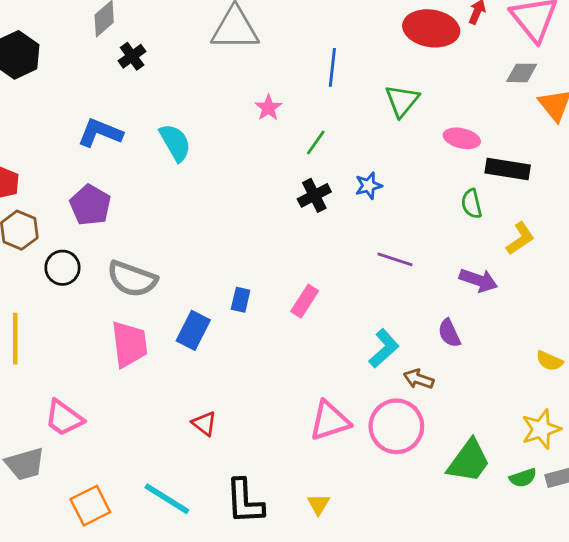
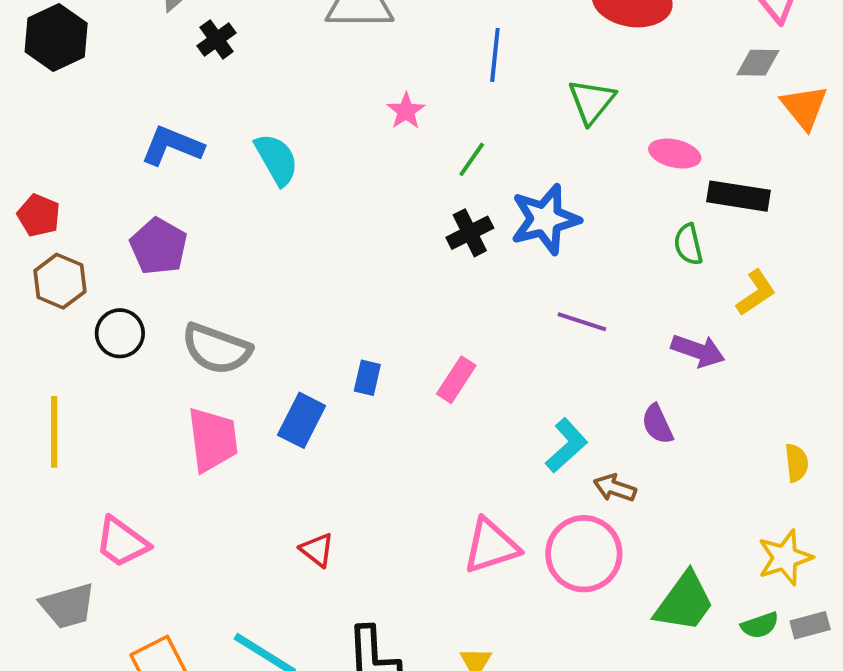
blue star: (369, 186) -> (545, 219), size x1.8
yellow semicircle: (549, 361) -> (797, 463), turned -120

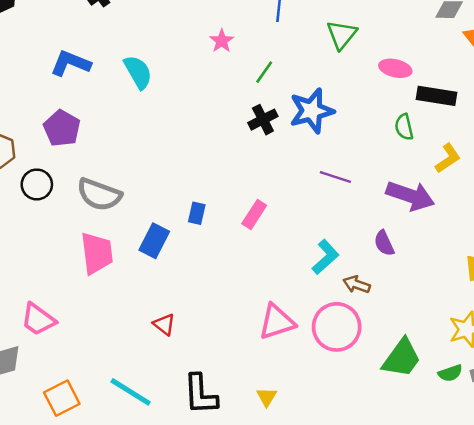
purple arrow: (698, 351) -> (410, 196), size x1.4

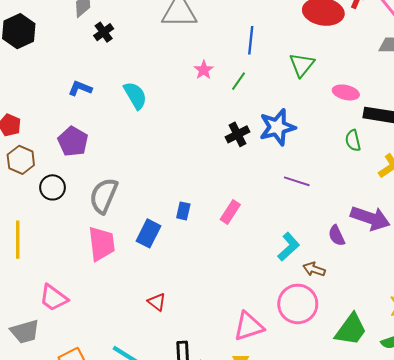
blue L-shape: (71, 63) -> (80, 88), size x0.7
green line: (264, 72) -> (238, 81), moved
gray semicircle: (99, 194) -> (104, 196), turned 93
purple arrow: (410, 196) -> (370, 218), moved
pink triangle: (277, 322) -> (249, 326), moved

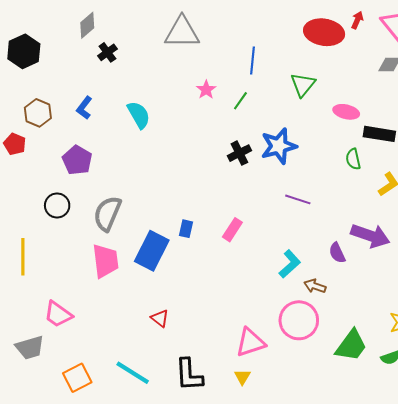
blue L-shape: (80, 88) -> (84, 108), turned -75
brown hexagon: (21, 160) -> (38, 113), moved
blue rectangle: (149, 233) -> (152, 251), size x1.4

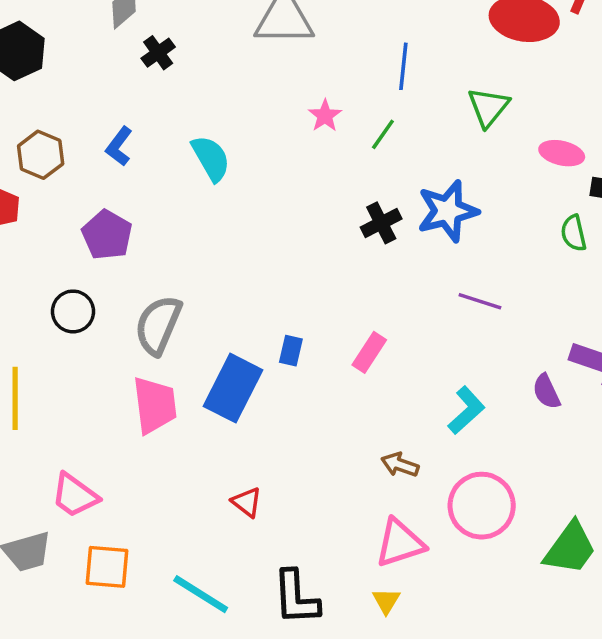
brown arrow: (315, 286) -> (400, 465), moved
orange square: (77, 378) -> (107, 567), moved, turned 32

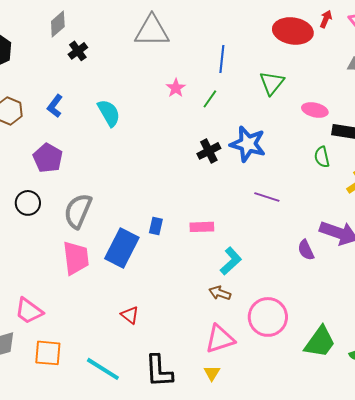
blue star: (448, 211) -> (248, 144), turned 30
pink rectangle: (369, 352) -> (202, 227), turned 55
cyan L-shape: (466, 410) -> (231, 261), moved

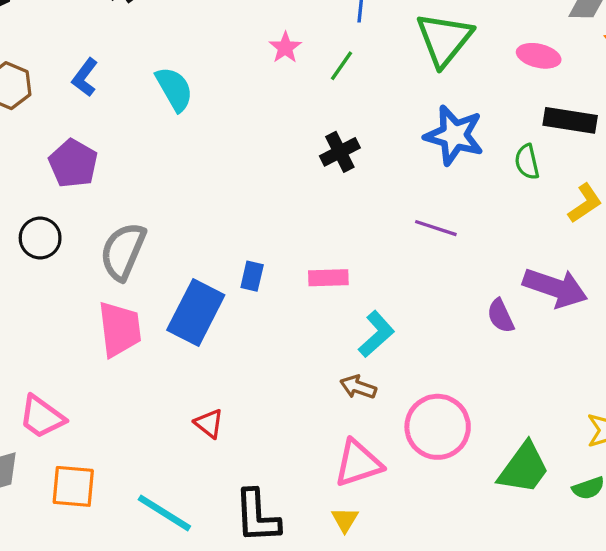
green triangle: (272, 83) -> (444, 39), size x1.4
pink ellipse: (315, 110) -> (539, 56), moved
blue star: (248, 144) -> (454, 135), moved

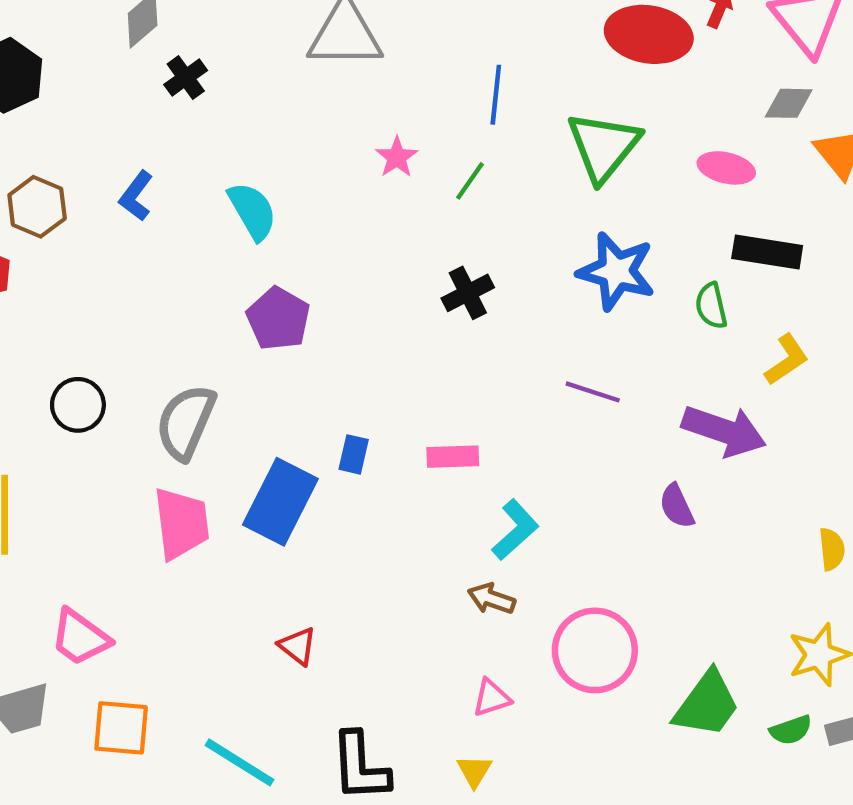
purple pentagon: (73, 163) -> (278, 319), moved
purple arrow: (555, 288) -> (724, 431), moved
pink triangle: (358, 463) -> (491, 698), size x0.6

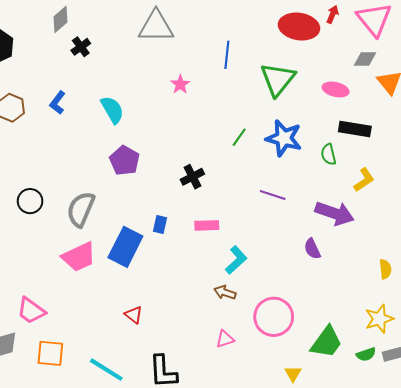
green line: (470, 181) -> (239, 137), moved
black cross: (468, 293) -> (192, 177), moved
pink trapezoid: (181, 523) -> (79, 257), turned 72
yellow triangle: (474, 771) -> (293, 374), moved

